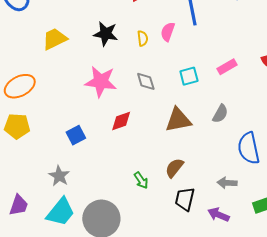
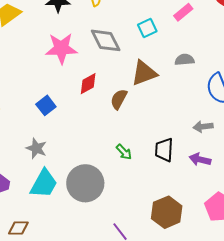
gray diamond: (146, 81) -> (106, 40), size x1.5
gray semicircle: (220, 114) -> (185, 60), turned -114
brown semicircle: (174, 168) -> (119, 99), moved
green arrow: (141, 180) -> (124, 152), moved

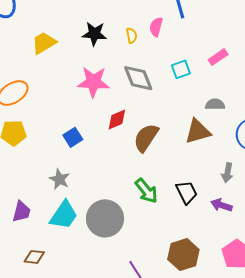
brown triangle: (144, 73) -> (198, 131), moved
brown semicircle: (119, 99) -> (146, 138), size x1.4
gray arrow: (203, 127) -> (227, 173), turned -78
black trapezoid: (164, 150) -> (187, 192), turned 145
green arrow: (124, 152) -> (146, 191), size x1.5

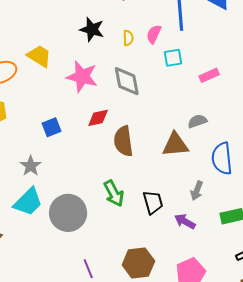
yellow trapezoid: (44, 43) -> (39, 56), moved, turned 52
cyan square: (181, 69) -> (173, 58), moved
gray semicircle: (215, 104) -> (197, 121), turned -30
brown semicircle: (146, 138) -> (123, 141), turned -52

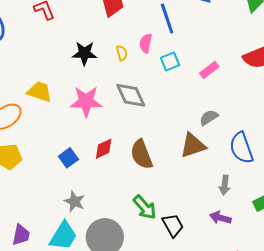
red diamond: (98, 118) -> (104, 149), moved
gray star: (31, 166) -> (74, 201), moved
black trapezoid: (153, 202) -> (173, 225), moved

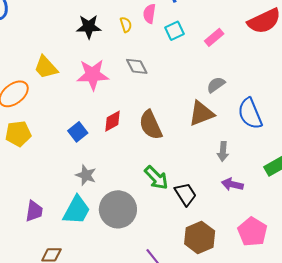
yellow trapezoid: (40, 92) -> (46, 67), turned -148
gray diamond: (131, 95) -> (137, 66), size x0.7
gray arrow: (225, 185) -> (223, 151), moved

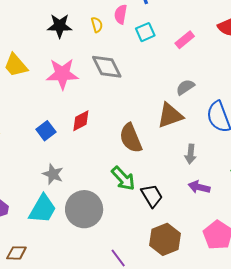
gray diamond: (137, 66) -> (107, 67), size x1.4
brown semicircle: (151, 125) -> (131, 138), moved

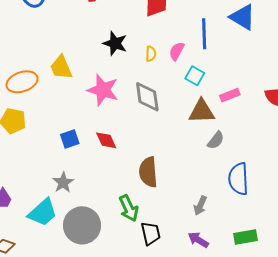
cyan square: (145, 32) -> (195, 76), turned 36
gray semicircle: (185, 87) -> (216, 140), turned 144
brown triangle: (170, 115) -> (202, 111), moved
red diamond: (81, 121) -> (106, 140), turned 75

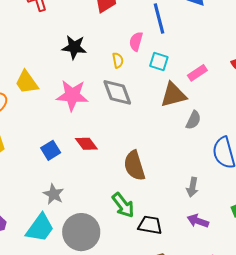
yellow semicircle: (151, 54) -> (118, 60), moved
black trapezoid: (151, 233) -> (150, 225), turned -55

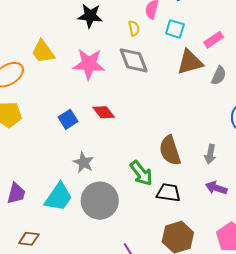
gray semicircle: (193, 120) -> (219, 76), moved
brown semicircle: (134, 166) -> (170, 150), moved
gray star: (54, 194) -> (84, 162), moved

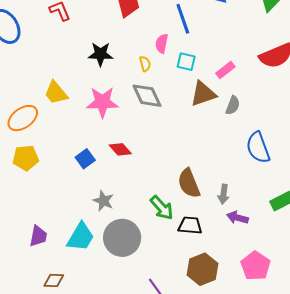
gray arrow: (210, 154) -> (223, 194), moved

